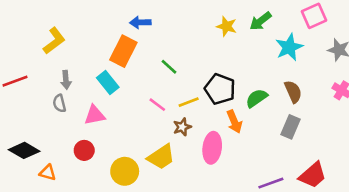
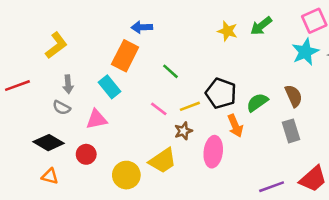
cyan star: (289, 47) -> (305, 52), moved
gray semicircle: (59, 103) -> (62, 108), turned -48
gray rectangle: (291, 127) -> (291, 131), turned -40
black diamond: (24, 150) -> (49, 143), moved

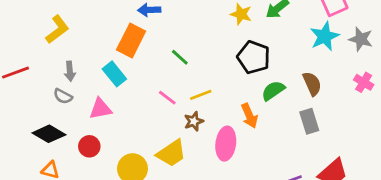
black pentagon: (221, 93) -> (254, 57), moved

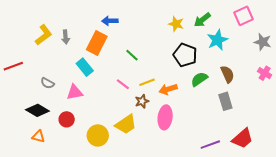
cyan star: (325, 36) -> (217, 40), moved
gray arrow: (70, 71) -> (66, 37), moved
orange arrow: (249, 116) -> (168, 89), moved, turned 96

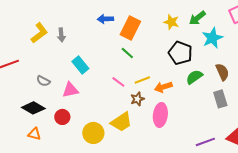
orange rectangle: (97, 43) -> (130, 28), moved

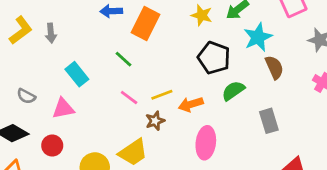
green line: (127, 53) -> (124, 59), moved
brown semicircle: (222, 72) -> (274, 67), moved
pink ellipse: (160, 115) -> (206, 143), moved

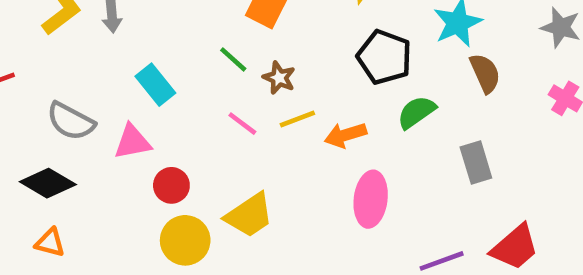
gray semicircle: (26, 96) -> (71, 121), size x1.5
brown star: (155, 121) -> (279, 78), moved, turned -30
red circle: (52, 146) -> (171, 185), moved

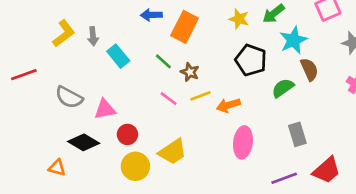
cyan rectangle: (155, 85) -> (118, 56), moved
green semicircle: (416, 112) -> (283, 88), moved
gray rectangle: (476, 162) -> (297, 134), moved
black diamond: (48, 183) -> (84, 142), moved

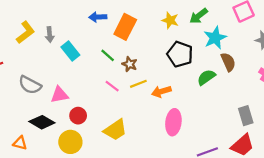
gray rectangle: (297, 134) -> (246, 116), moved
yellow circle: (135, 166) -> (70, 142), moved

